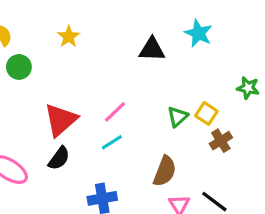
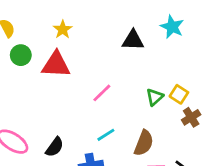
red triangle: (61, 120) -> (56, 65), moved, turned 44
cyan line: (112, 142) -> (106, 135), moved
black semicircle: (59, 158) -> (55, 147), moved

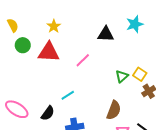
cyan star: (172, 27) -> (135, 24), turned 30
pink line: (102, 93) -> (83, 60), moved
cyan line: (106, 135) -> (68, 95), moved

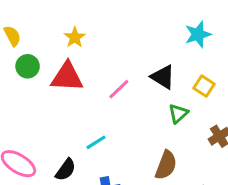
black triangle: (106, 34) -> (163, 77), moved, turned 30
yellow square: (140, 74) -> (204, 86), moved

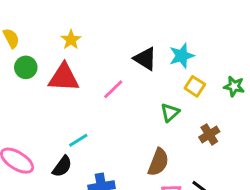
cyan star: (198, 34) -> (182, 56), moved
black triangle: (163, 77) -> (145, 59), moved
cyan line: (96, 142) -> (78, 140), moved

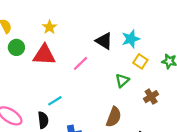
black semicircle: (62, 166) -> (43, 120), turned -42

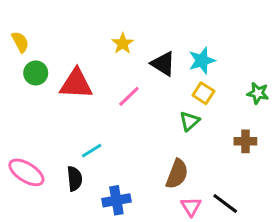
yellow star: (50, 27) -> (123, 43), moved
yellow square: (140, 61) -> (203, 93), moved
brown cross: (151, 97) -> (245, 141), moved, turned 32

